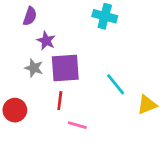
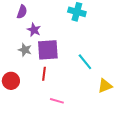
yellow triangle: (147, 105) -> (105, 86), moved
pink line: (77, 125) -> (57, 101), moved

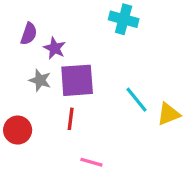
purple semicircle: (22, 12) -> (29, 34), moved
yellow triangle: (105, 86) -> (169, 114), moved

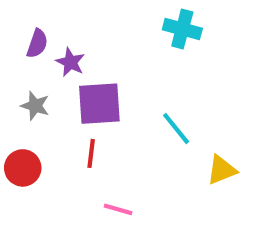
cyan cross: (124, 19) -> (182, 29), moved
gray star: (40, 80) -> (35, 106), moved
yellow triangle: (169, 114) -> (222, 170), moved

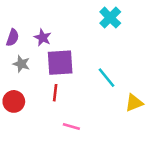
cyan cross: (182, 29) -> (110, 18), turned 30
purple semicircle: (37, 44) -> (13, 38), moved

